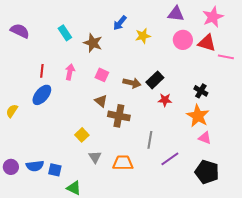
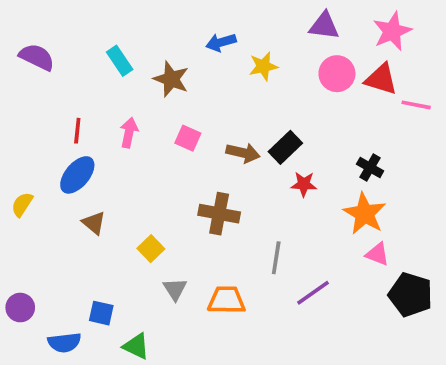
blue arrow: (120, 23) -> (221, 42), turned 35
brown triangle: (101, 101) -> (94, 223), moved
blue semicircle: (35, 166) -> (64, 342), moved
black pentagon: (207, 172) -> (411, 295), moved

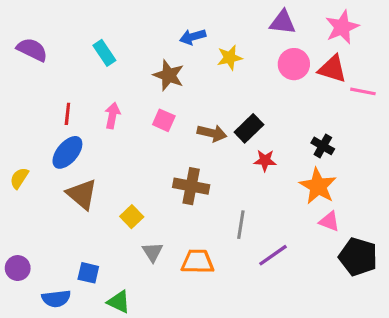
brown star: (171, 79) -> (169, 75), moved
brown triangle: (94, 223) -> (82, 194), size x1.5

